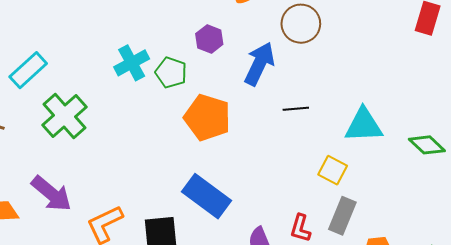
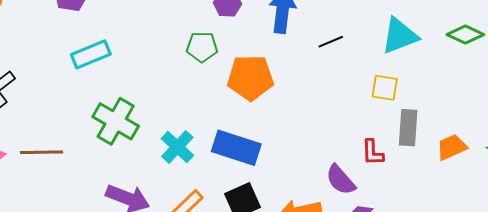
cyan cross: (132, 63) -> (177, 147), moved
cyan rectangle: (28, 70) -> (91, 54), moved, turned 39
blue rectangle: (207, 196) -> (236, 148), moved

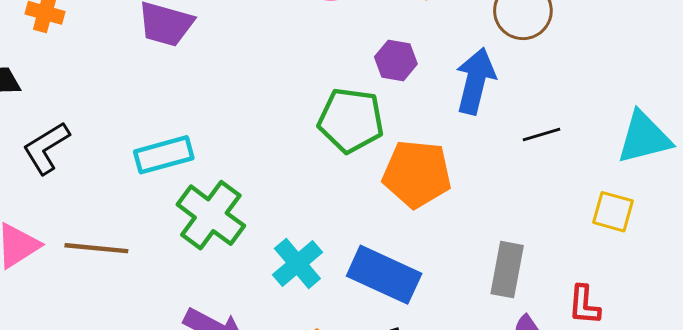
green pentagon: (202, 47) -> (351, 120), size x1.4
cyan rectangle: (91, 54) -> (164, 155), moved
gray rectangle: (408, 128) -> (507, 270), moved

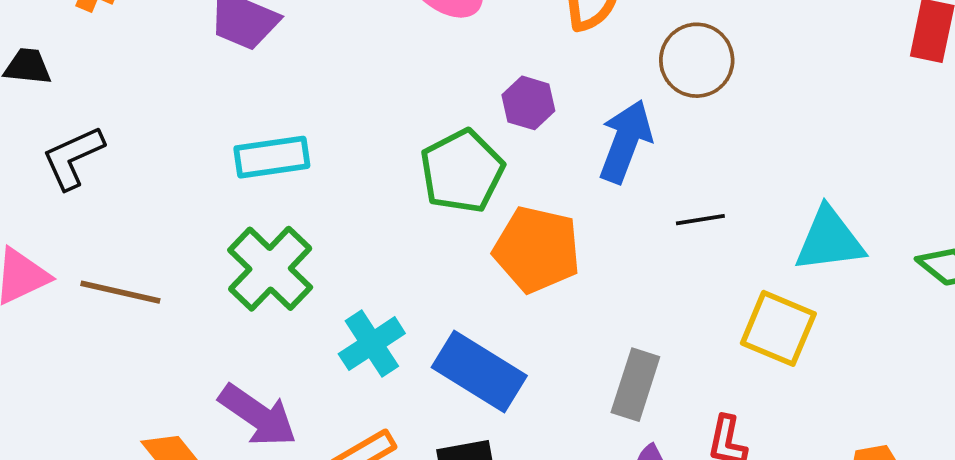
green pentagon: (351, 120) -> (462, 171), turned 30
cyan rectangle: (164, 155) -> (272, 157), moved
yellow square: (613, 212) -> (778, 328), size x1.4

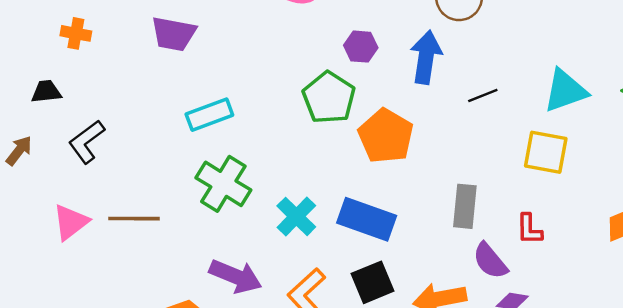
orange pentagon: (537, 249) -> (386, 136), turned 30

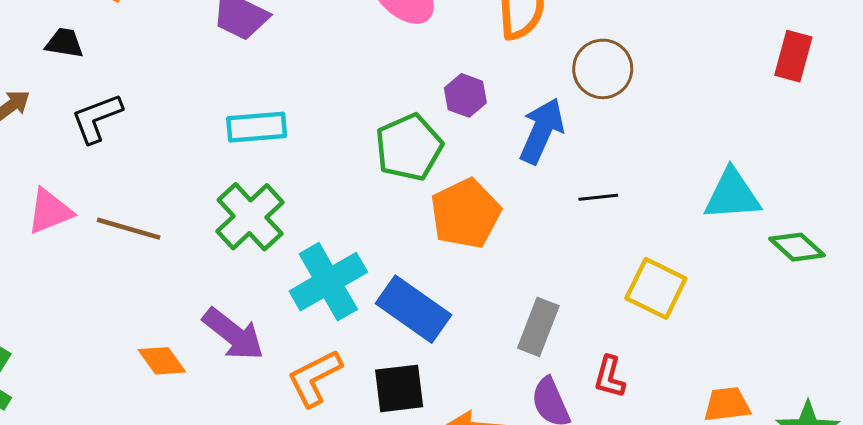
cyan triangle: (565, 91) -> (732, 195), moved
cyan cross: (296, 216) -> (328, 282), size x1.4

